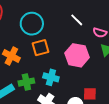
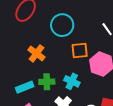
orange square: (40, 48) -> (80, 51), moved

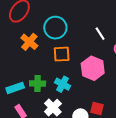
orange square: (80, 51) -> (62, 54), moved
orange cross: (36, 53) -> (29, 42), moved

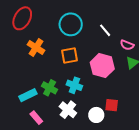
cyan circle: (55, 28) -> (71, 24), moved
green cross: (38, 83) -> (50, 88), turned 35

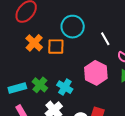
orange square: (70, 56) -> (56, 47), moved

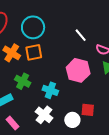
cyan circle: (73, 27) -> (33, 27), moved
green cross: (40, 85) -> (23, 81), moved

